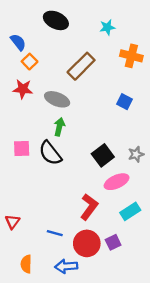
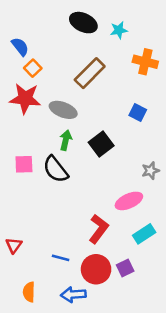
black ellipse: (56, 20) -> (83, 23), moved
red star: (23, 89) -> (25, 98), size x1.4
black square: (103, 155) -> (101, 144), moved

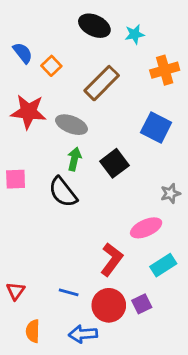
orange cross: (145, 62) -> (165, 70), turned -30
orange square: (33, 68) -> (51, 66), moved
blue square: (138, 112) -> (156, 127), size x1.5
pink square: (24, 164) -> (16, 179), moved
red triangle: (14, 245) -> (16, 291), moved

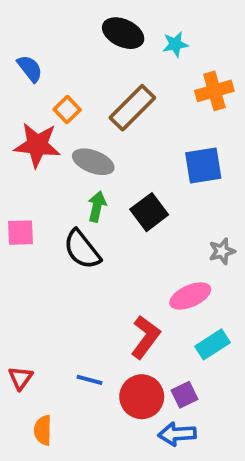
orange square: (51, 66) -> (67, 110), moved
blue square: (156, 127) -> (203, 165), turned -36
blue arrow: (83, 334) -> (177, 434), moved

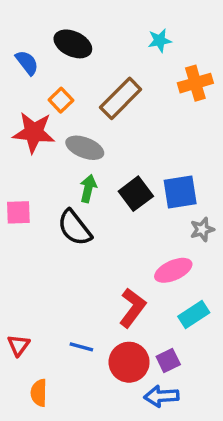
black ellipse: (123, 33) -> (73, 44), moved
blue square: (203, 165) -> (180, 192), moved

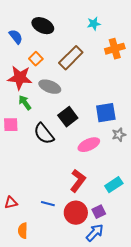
green arrow: (88, 189) -> (25, 103), moved, turned -49
black square: (136, 194) -> (68, 117), moved
pink ellipse: (173, 270) -> (89, 145), moved
red triangle: (18, 345) -> (11, 203), turned 40
blue arrow: (161, 396) -> (95, 233), turned 138

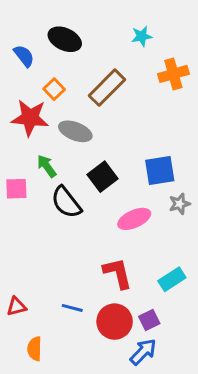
green arrow: (25, 103) -> (47, 166), moved
red L-shape: (78, 181) -> (118, 273), turned -50

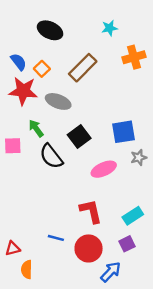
blue semicircle: (24, 56) -> (19, 62), moved
red triangle: (16, 306) -> (13, 248), moved
purple square: (149, 320) -> (127, 244), moved

